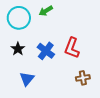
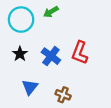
brown cross: (83, 78) -> (63, 95), moved, turned 32

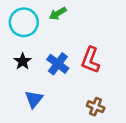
brown cross: (63, 95) -> (96, 107), moved

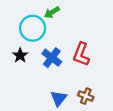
cyan circle: (24, 22) -> (33, 28), moved
blue triangle: (34, 99) -> (59, 98), moved

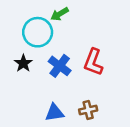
brown cross: (86, 96) -> (88, 110), moved, turned -35
blue triangle: (59, 98) -> (54, 113), moved, turned 42

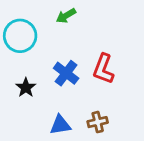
cyan circle: (38, 32) -> (20, 36), moved
black star: (23, 63) -> (26, 88), moved

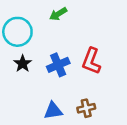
blue cross: (66, 73) -> (58, 65), turned 30
black star: (26, 88) -> (23, 64), moved

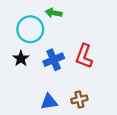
green arrow: (58, 14) -> (54, 13), turned 42
cyan circle: (17, 32) -> (30, 29), moved

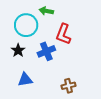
red L-shape: (84, 56) -> (63, 34), moved
blue triangle: (49, 102) -> (25, 80), moved

